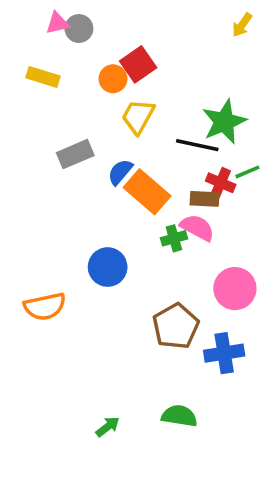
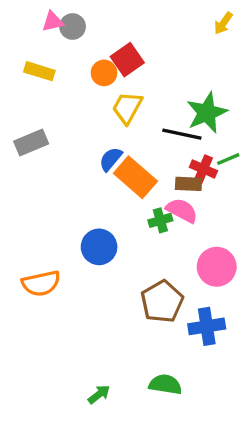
gray rectangle: (75, 154) -> (31, 142), moved

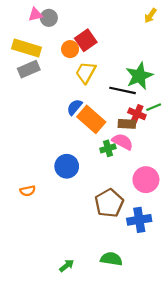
yellow rectangle: (39, 71) -> (27, 48), size x1.4
gray rectangle: (31, 142) -> (29, 69), moved
orange semicircle: (41, 283) -> (28, 191), size x0.6

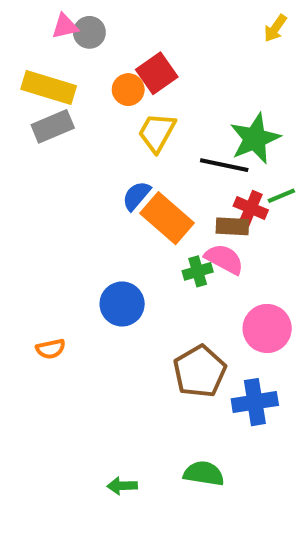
green arrow: (67, 266) -> (122, 486), turned -144

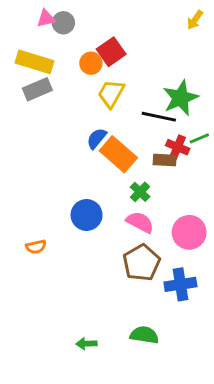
pink semicircle: (224, 259) -> (140, 222), moved
green cross: (198, 271) -> (140, 192), turned -30

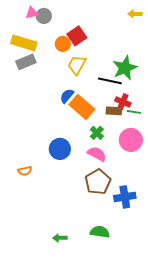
yellow arrow: (195, 20) -> (135, 14), turned 56
green line: (199, 138) -> (134, 112), moved, turned 32
pink circle: (189, 232) -> (131, 140), moved

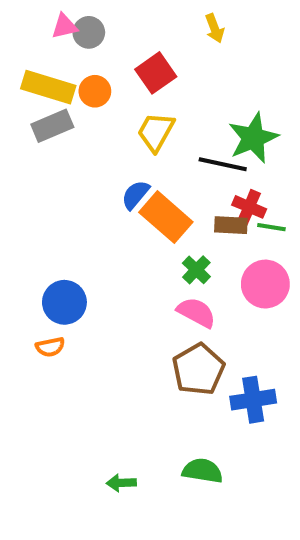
yellow arrow: (135, 14) -> (215, 28), moved, turned -112
orange circle: (63, 44) -> (95, 91), moved
blue circle: (60, 149) -> (64, 302), moved

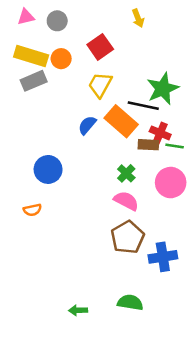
pink triangle: (64, 26) -> (26, 17), moved
orange rectangle: (166, 217) -> (121, 121), moved
blue circle: (64, 302) -> (48, 169), moved
orange semicircle: (50, 347) -> (32, 210), moved

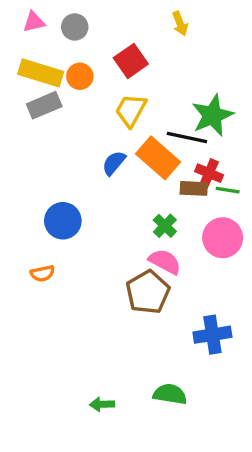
brown pentagon: (128, 237) -> (148, 292), moved

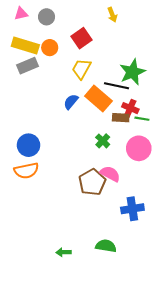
blue circle: (63, 221) -> (28, 145), moved
pink semicircle: (165, 262) -> (110, 174), moved
orange semicircle: (42, 273) -> (26, 171), size x1.6

